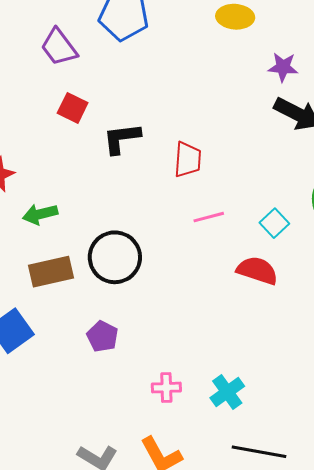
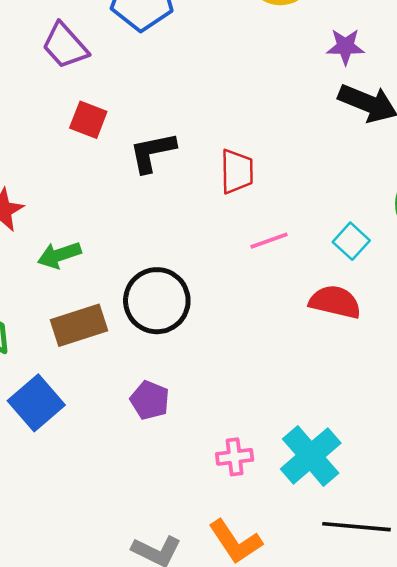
cyan cross: (227, 392) -> (311, 456), size x1.4

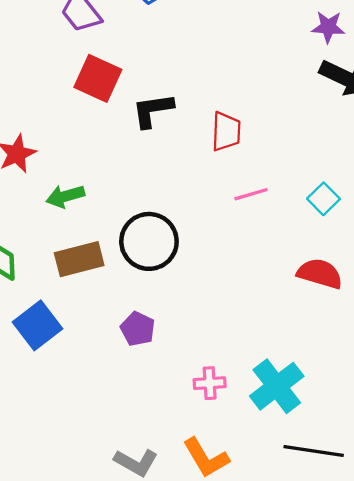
red square: (88, 120) -> (98, 78), size x1.4
red semicircle: (335, 302) -> (320, 274), moved

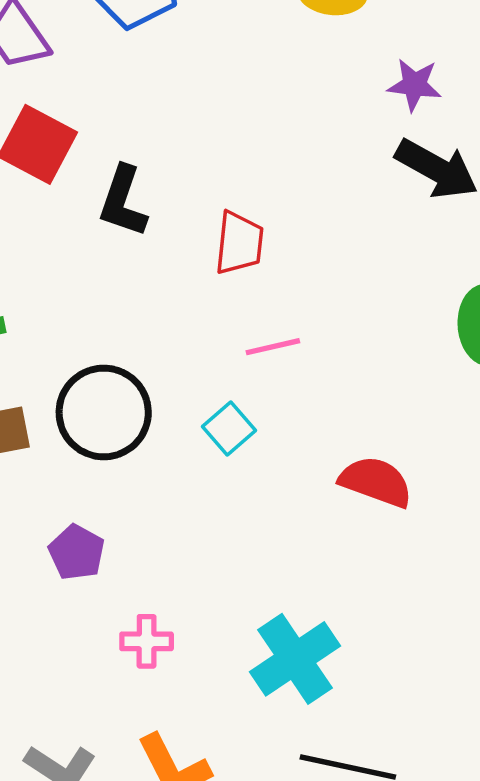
black L-shape: (153, 110) -> (123, 201), turned -66
cyan square: (323, 199) -> (229, 429), moved
pink cross: (210, 383) -> (147, 641), moved

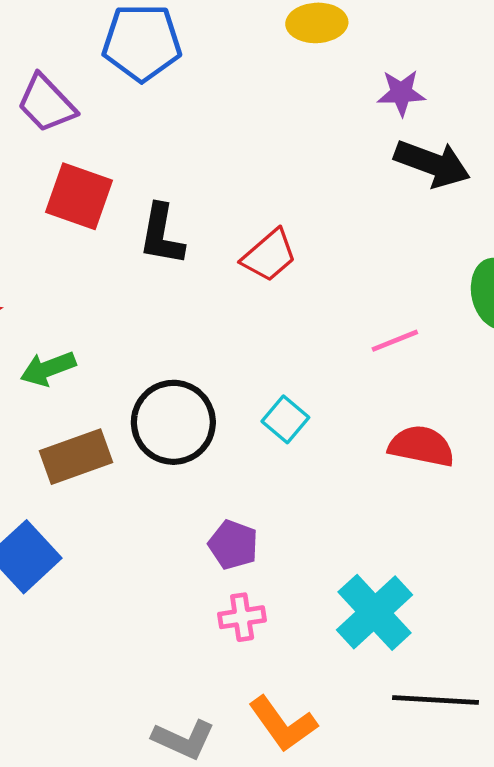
red trapezoid: (239, 243) -> (269, 255), turned 52
pink line: (273, 347) -> (395, 341), moved
purple pentagon: (77, 552) -> (233, 545), moved

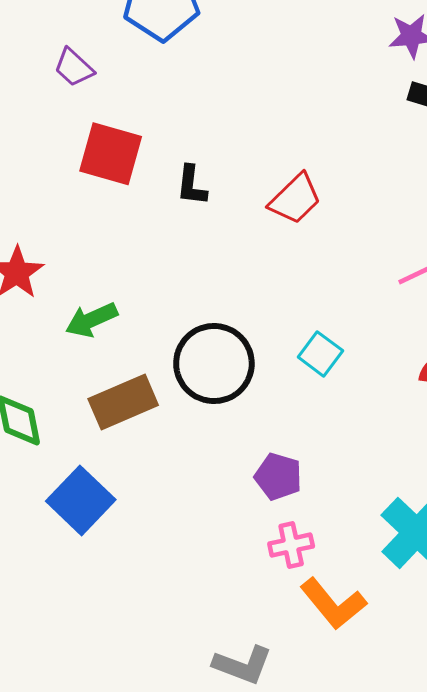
purple trapezoid: (46, 104) -> (74, 67), size x0.7
black L-shape: (162, 235) -> (192, 185), size x0.7
orange L-shape: (283, 724) -> (333, 604), moved

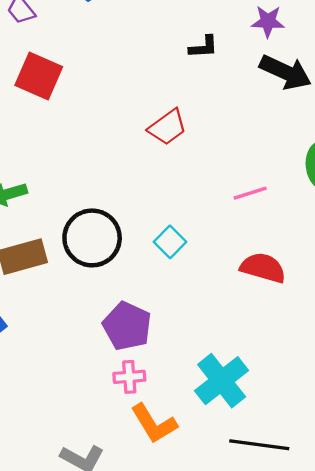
black L-shape: (192, 185) -> (203, 47), moved, turned -108
purple pentagon: (278, 476) -> (127, 326), size x1.4

